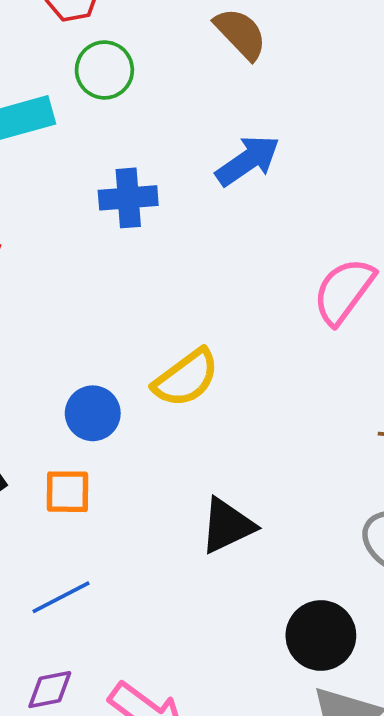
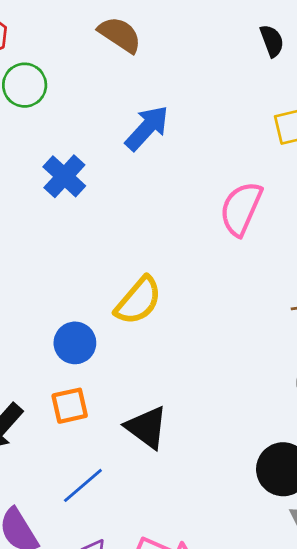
blue cross: (128, 198) -> (64, 176), turned -30
black triangle: (227, 526) -> (147, 427), moved, turned -45

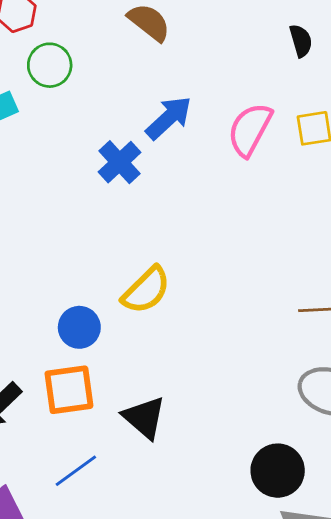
blue cross: (64, 176) -> (120, 162), moved
pink semicircle: (241, 209) -> (250, 130), moved
orange square: (70, 406) -> (69, 390), size x1.4

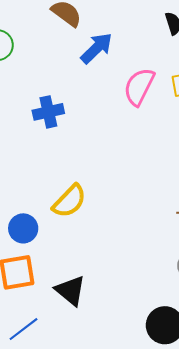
blue arrow: (169, 118) -> (97, 48), moved
blue cross: (120, 162) -> (48, 112), turned 32

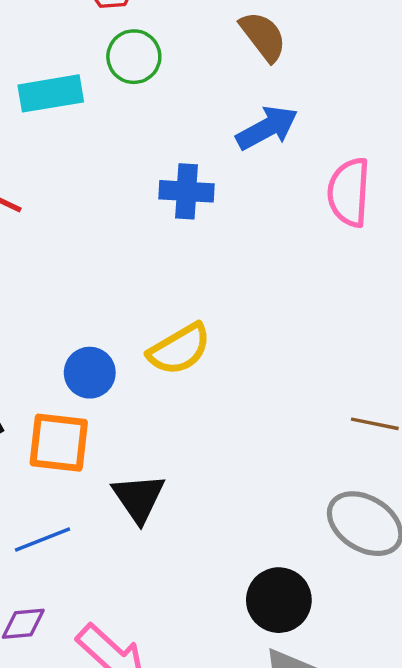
blue arrow: (97, 48) -> (267, 128), moved
pink semicircle: (139, 87) -> (349, 192), turned -39

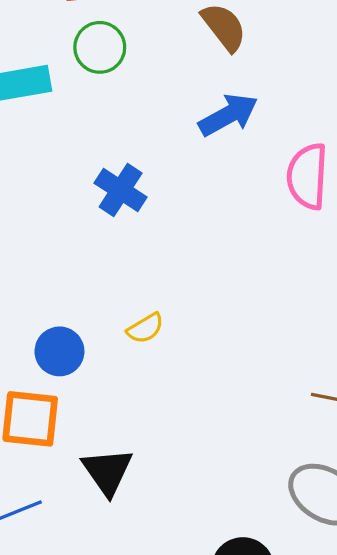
blue cross: (186, 191) -> (121, 190), moved, turned 30
yellow semicircle: (179, 349) -> (145, 328), size x0.6

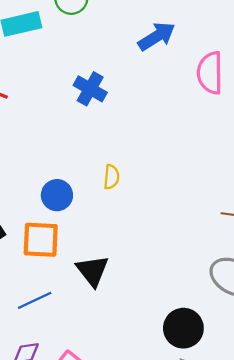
yellow semicircle: (145, 328) -> (111, 177), turned -50

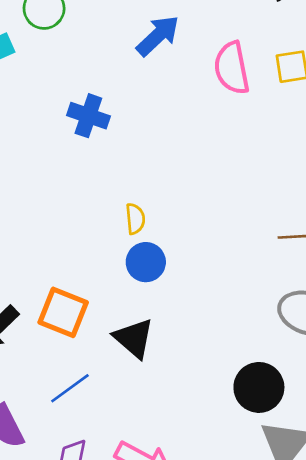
blue circle: (57, 195) -> (146, 262), moved
orange square: (41, 240) -> (63, 312), turned 30

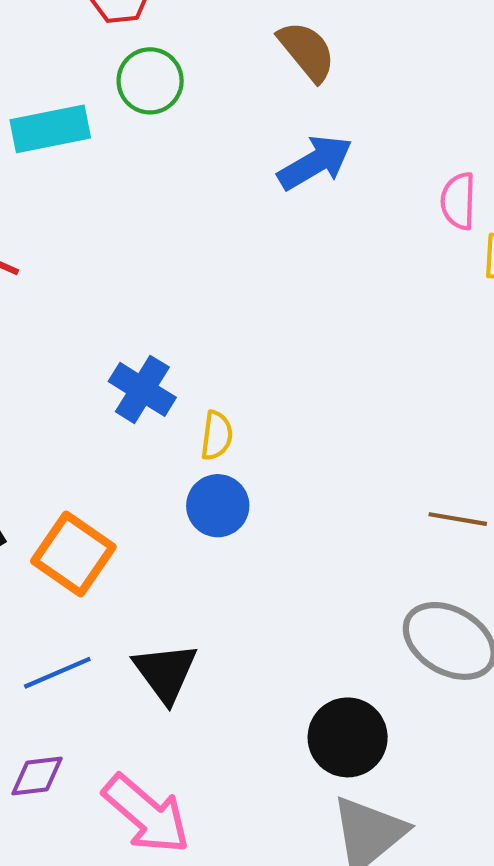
pink semicircle: (232, 68) -> (458, 201), moved, size x0.7
blue cross: (88, 116) -> (142, 389), moved
black triangle: (134, 338) -> (166, 673), moved

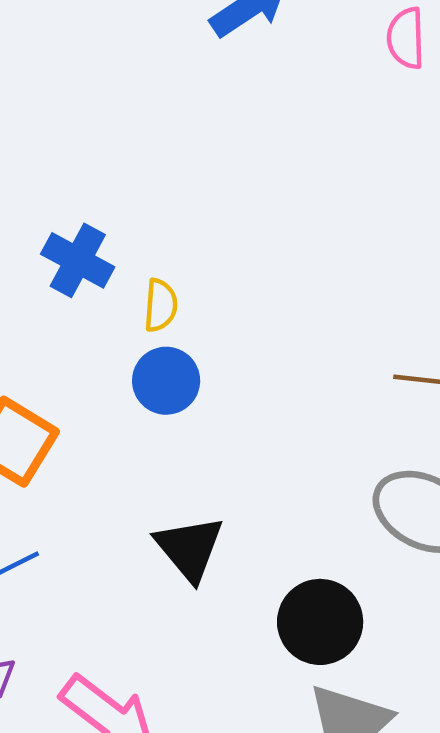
black triangle: (166, 673) -> (190, 548), moved

